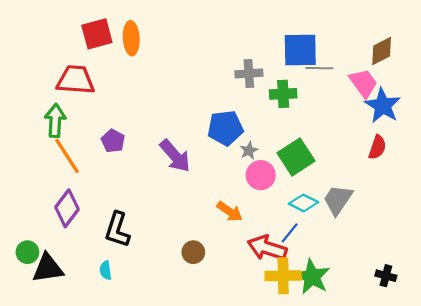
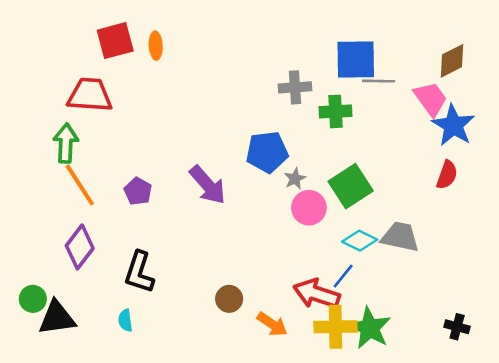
orange ellipse: (131, 38) -> (156, 46), size x0.7
purple pentagon: (113, 141) -> (138, 191), moved
gray trapezoid: (338, 200) -> (400, 237), turned 68
orange arrow: (230, 212) -> (272, 324), moved

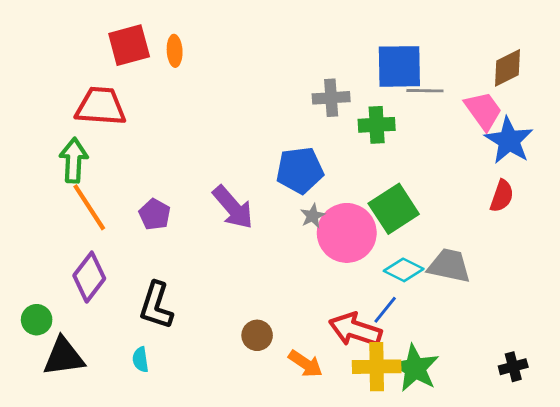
gray star: (295, 179) -> (313, 216), moved
pink circle: (309, 208) -> (347, 233), size x1.5
green circle: (33, 299) -> (37, 320), moved
black cross: (457, 327) -> (513, 367), turned -30

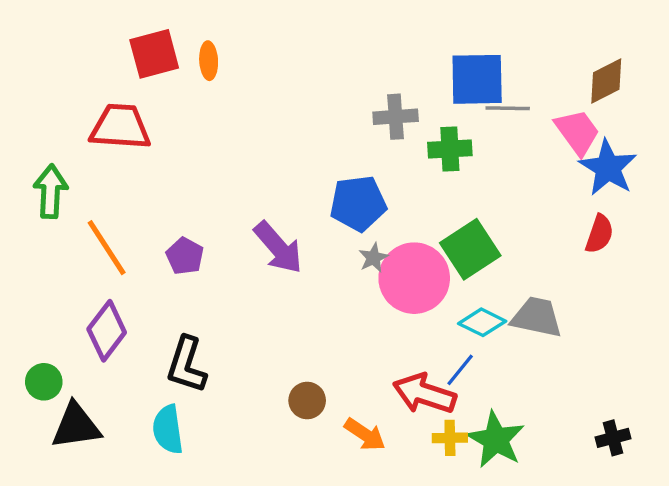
green arrow: (74, 160) -> (51, 191), moved
cyan semicircle: (140, 360) -> (168, 429), size x1.6
yellow cross: (377, 367) -> (450, 438), size x0.6

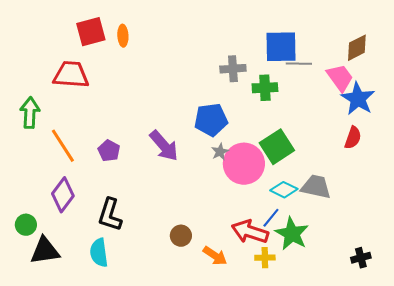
green star: (496, 440) -> (292, 234), moved

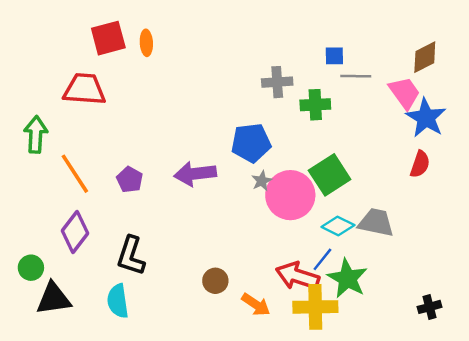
blue square: (281, 47) -> (334, 56), size x0.5
purple arrow: (164, 146) -> (195, 174), turned 124
yellow cross: (265, 258) -> (315, 307), size x1.8

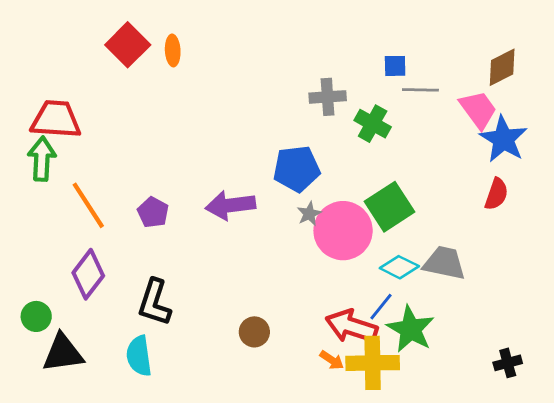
red square: (108, 38) -> (128, 45), turned -30
red trapezoid: (84, 89) -> (56, 119), moved
green cross: (315, 105) -> (373, 124), turned 32
orange arrow: (256, 305) -> (332, 360), moved, size x0.7

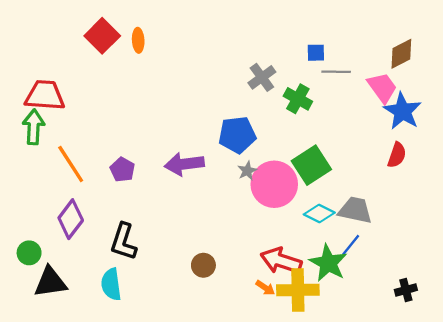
gray cross: (328, 97) -> (262, 77), turned -32
blue line: (381, 307) -> (351, 245), moved

